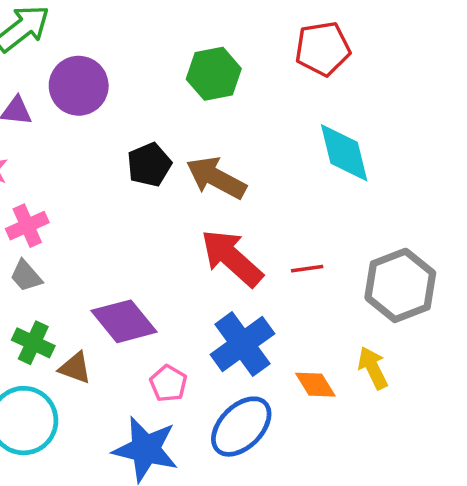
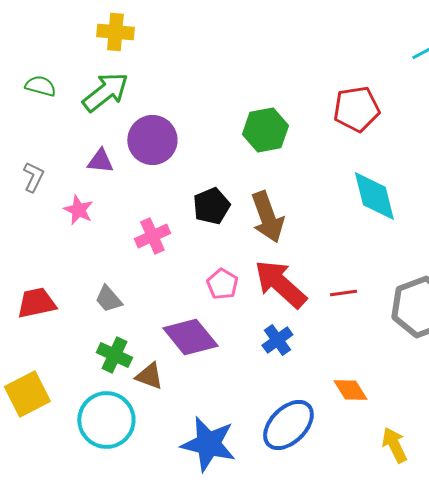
brown arrow: (216, 178) -> (267, 217), turned -138
pink cross: (27, 226) -> (152, 236), moved
blue cross: (242, 344) -> (277, 340), moved, size x0.6
yellow arrow: (373, 368) -> (394, 445), moved
pink pentagon: (168, 383) -> (222, 284), moved

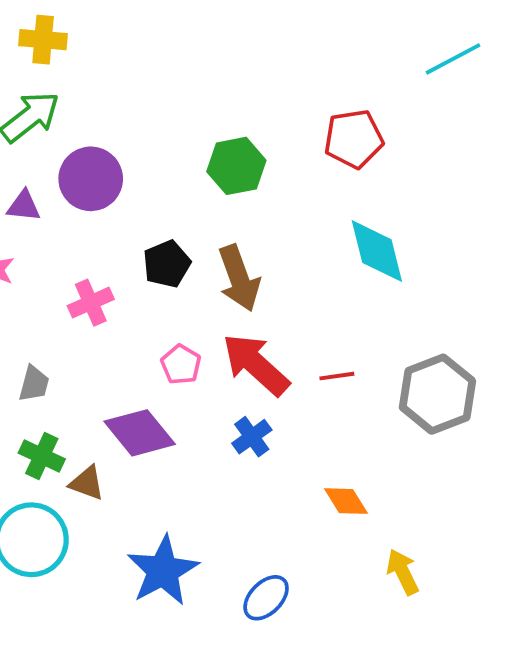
gray trapezoid: (108, 299) -> (34, 384), turned -124
blue ellipse: (288, 425) -> (266, 598), moved, size x0.7
blue star: (208, 444) -> (163, 571), turned 30

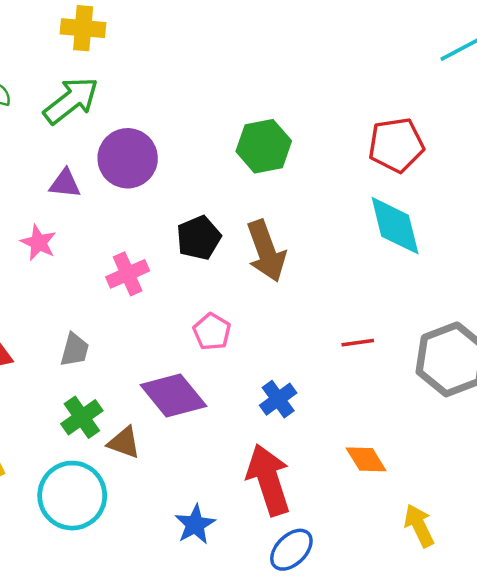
red pentagon: (354, 139) -> (396, 145), moved
red arrow: (256, 364) -> (269, 480), moved, turned 30
green cross: (42, 456) -> (82, 417), turned 30
blue star: (163, 571) -> (195, 524), size x0.6

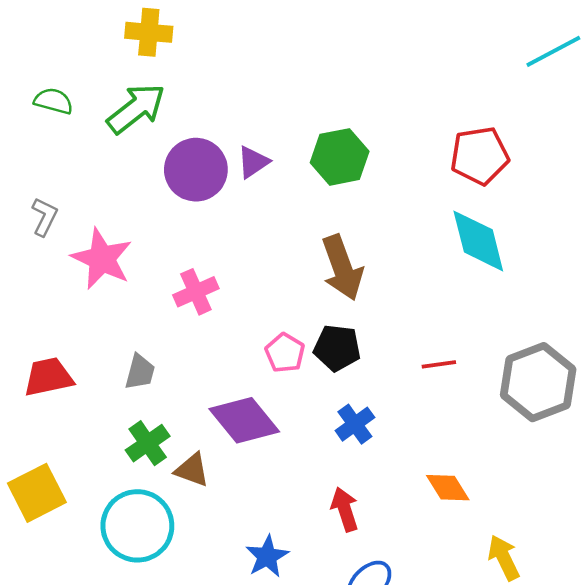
purple triangle: (65, 184) -> (253, 162), moved, turned -40
black pentagon: (199, 238) -> (337, 348), moved, turned 30
pink star: (38, 243) -> (102, 259), size x1.6
red arrow: (269, 480) -> (345, 509), size x0.6

